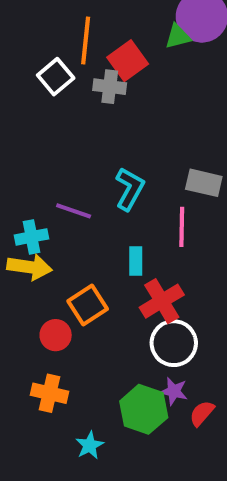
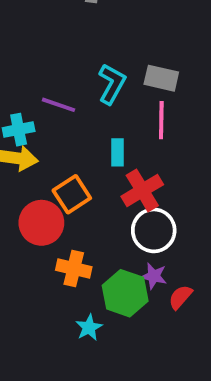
gray rectangle: (204, 183) -> (161, 78), moved
red circle: (56, 335) -> (41, 223), size x1.5
orange cross: (50, 393) -> (74, 268), moved
cyan star: (90, 445) -> (89, 327), moved

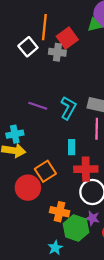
purple line: (59, 105) -> (38, 106), moved
red cross: (142, 190) -> (86, 169), turned 30
orange cross: (74, 268) -> (60, 212), moved

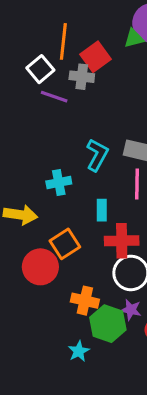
purple line: (38, 106) -> (54, 97), moved
cyan cross: (15, 134) -> (59, 183), moved

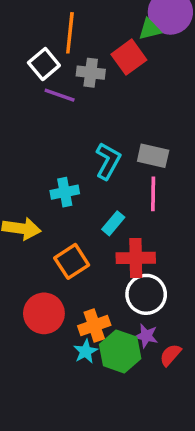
red square: (96, 57) -> (129, 57), moved
cyan rectangle: (102, 210) -> (113, 223), turned 40
red circle: (40, 267) -> (44, 313), moved
orange cross: (85, 301) -> (94, 325), turned -32
cyan star: (79, 351) -> (86, 351), moved

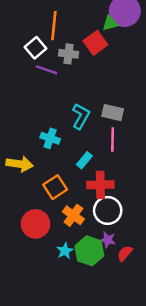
cyan cross: (65, 192) -> (50, 138), turned 30
orange cross: (94, 325) -> (73, 215), moved, turned -35

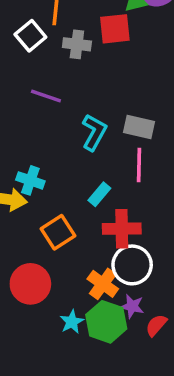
red square: (95, 43) -> (115, 29), turned 30
purple line: (46, 70) -> (46, 96), moved
cyan cross: (50, 138) -> (30, 180), moved
orange cross: (73, 215) -> (103, 284), moved

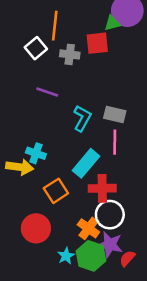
cyan rectangle: (99, 194) -> (86, 163), size x1.6
purple star: (132, 306) -> (110, 245), size x1.5

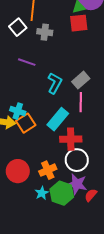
red square: (97, 43) -> (79, 23), moved
gray rectangle: (115, 115) -> (81, 80), turned -54
orange square: (56, 191) -> (26, 123), moved
orange cross: (88, 228) -> (48, 170), moved, turned 30

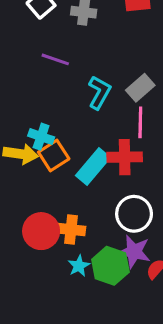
cyan rectangle: (58, 119) -> (93, 167), moved
red cross: (71, 139) -> (125, 157), moved
orange cross: (48, 170) -> (71, 230), moved, turned 30

